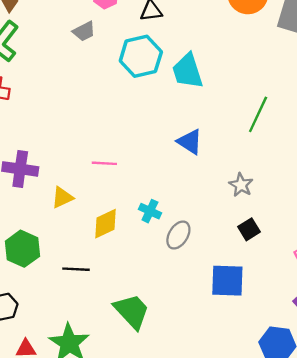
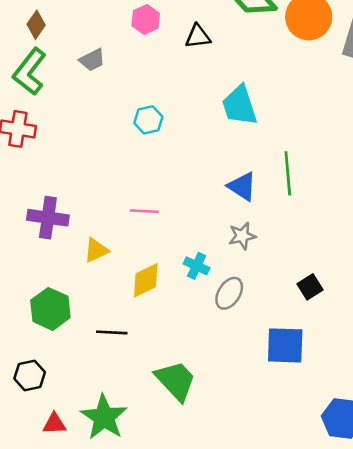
gray trapezoid: (84, 31) -> (92, 60), moved
cyan hexagon: (141, 56) -> (148, 120), moved, size x0.6
green line: (258, 114) -> (288, 173), moved, turned -30
gray star: (241, 185) -> (242, 236), moved, turned 30

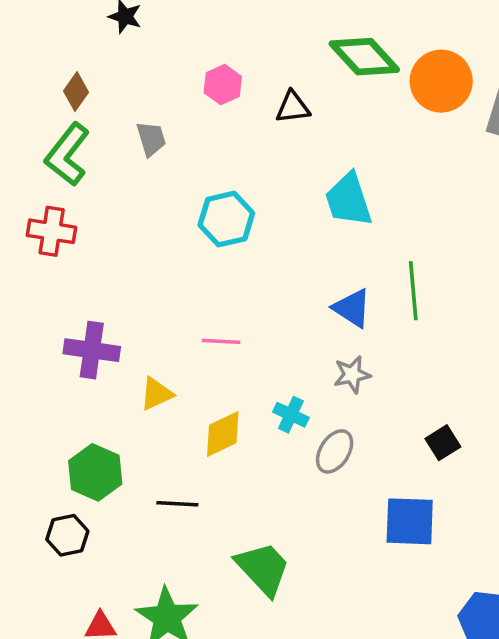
gray trapezoid: (92, 60) -> (151, 139), turned -80
cyan hexagon: (148, 120) -> (226, 219), size x1.4
black hexagon: (30, 375) -> (67, 535), moved

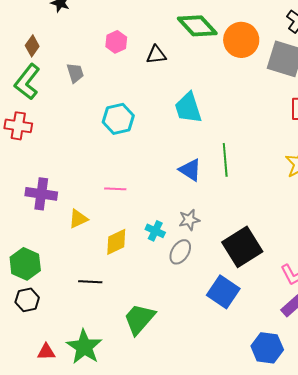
gray star: (352, 375) -> (189, 220), moved
black square: (443, 443) -> (242, 247), size x2.0
green hexagon: (95, 472) -> (25, 264), moved
blue square: (410, 521) -> (223, 292), turned 32
green trapezoid: (263, 568) -> (139, 319), turned -96

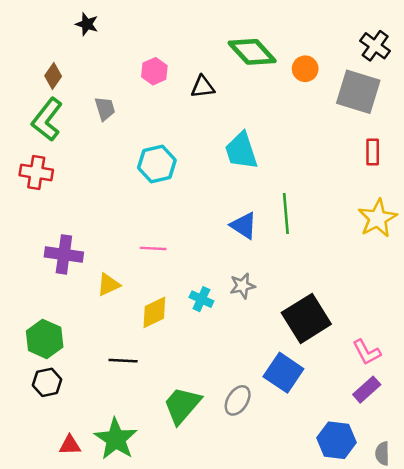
orange circle: (241, 40) -> (305, 69), size x0.6
gray ellipse: (180, 252) -> (238, 400), moved

